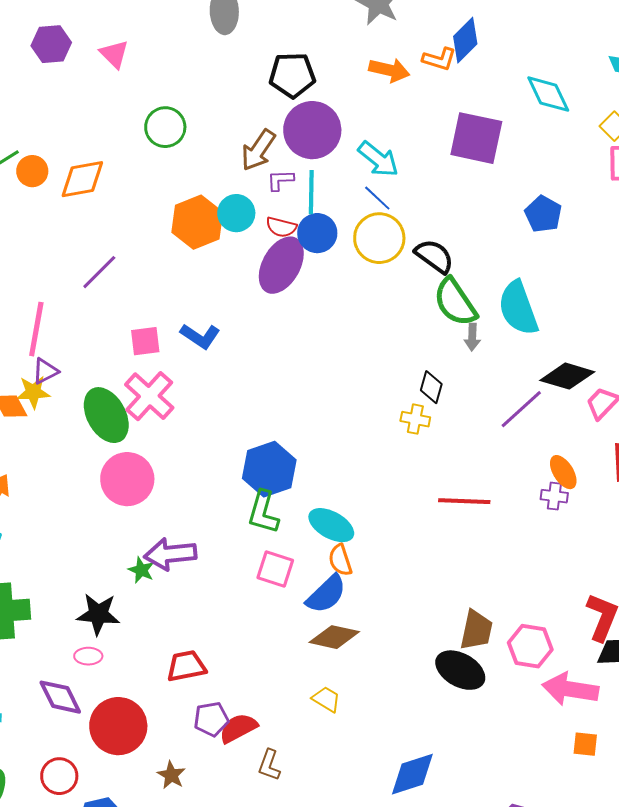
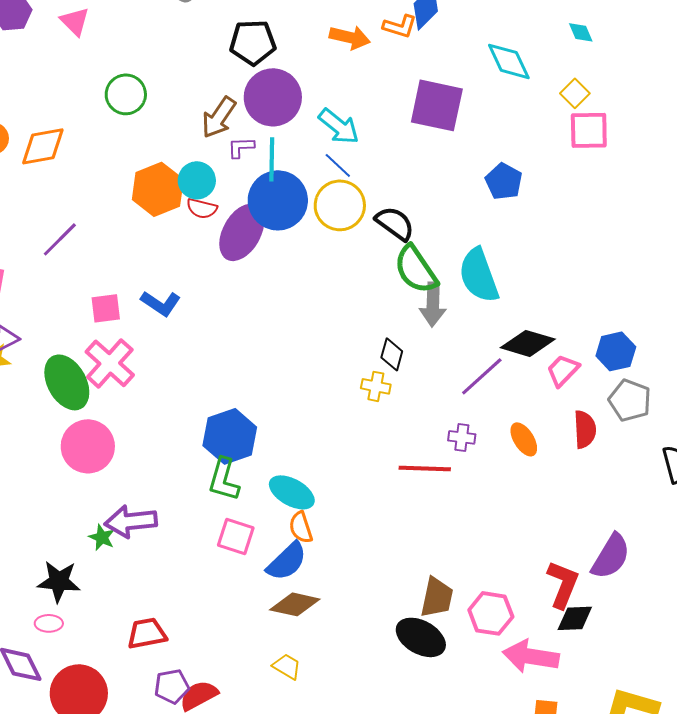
red semicircle: (281, 227) -> (202, 208), moved
blue circle: (317, 233) -> (278, 200), size x1.5
gray arrow: (472, 337) -> (433, 304), size x1.6
purple cross: (554, 496) -> (462, 437), moved

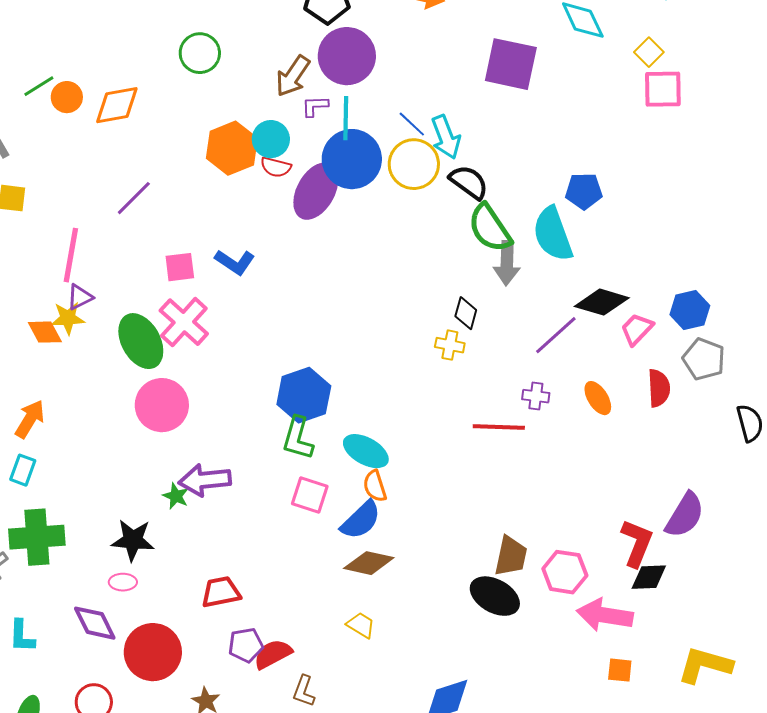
cyan arrow: (339, 126) -> (446, 137), moved, turned 30
blue pentagon: (504, 181) -> (584, 191), moved, turned -30

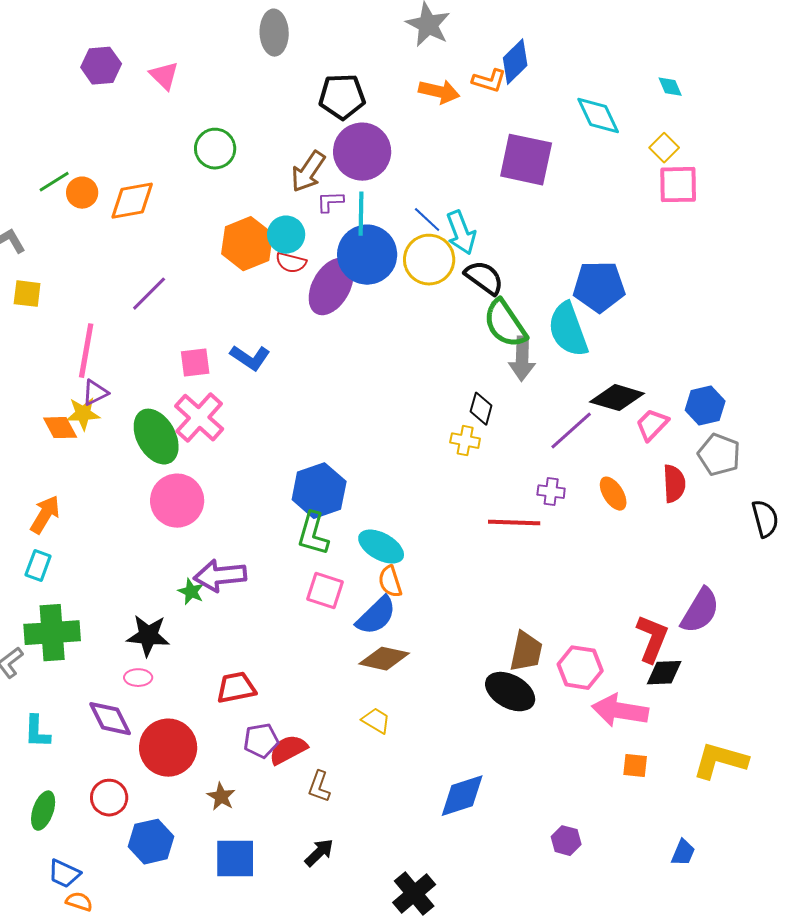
blue pentagon: (584, 191) -> (599, 287), size x1.4

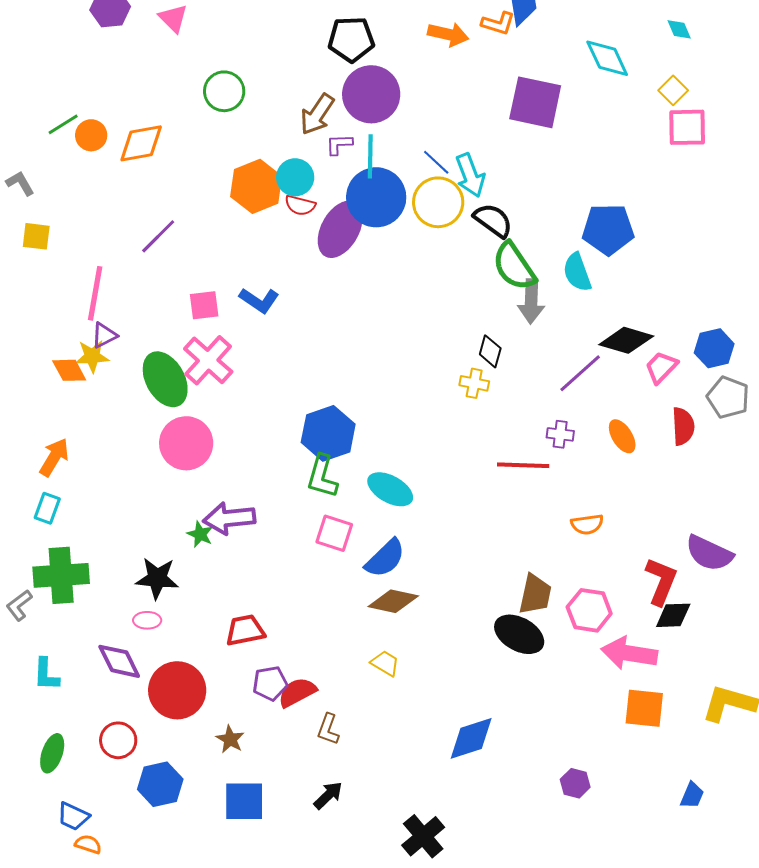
cyan semicircle: (568, 330) -> (577, 272), size x0.7
orange semicircle: (390, 582) -> (587, 524), moved, turned -80
purple semicircle: (700, 611) -> (709, 553), turned 84
orange square: (635, 766) -> (644, 708), size x1.6

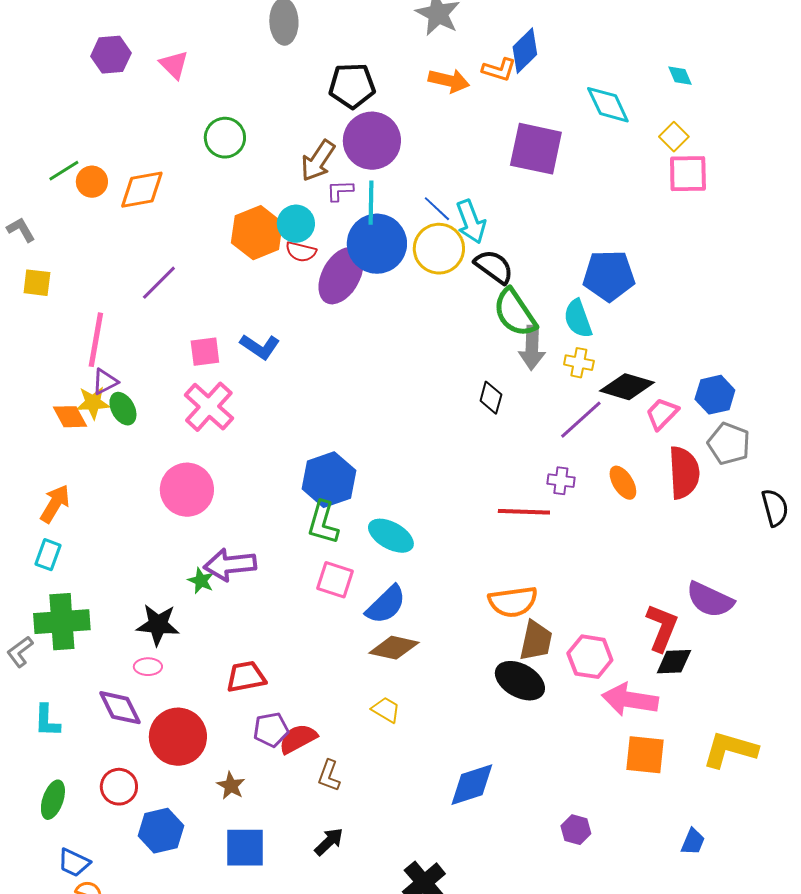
green ellipse: (165, 379) -> (123, 409), moved, size x0.6
yellow cross: (474, 383) -> (579, 363), moved
red semicircle: (683, 426) -> (684, 473), size x1.4
orange semicircle: (587, 524) -> (513, 602), moved, size x1.5

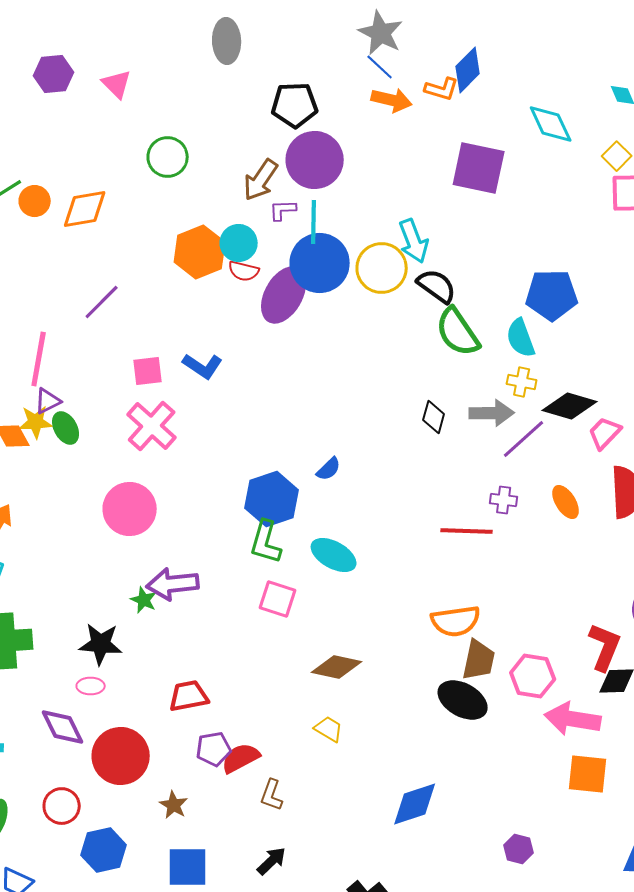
blue line: (437, 209) -> (380, 67), moved
gray arrow: (532, 348) -> (492, 413), moved, turned -93
blue semicircle: (386, 605) -> (329, 469), moved, size x0.6

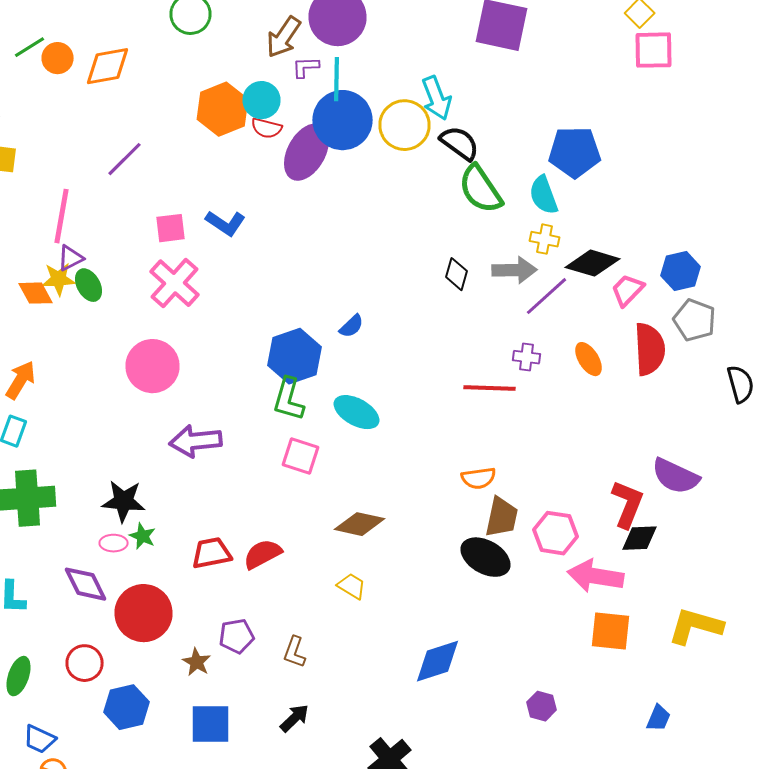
green star: (144, 600) -> (142, 536), moved
orange semicircle: (456, 621) -> (478, 478), size x0.7
purple pentagon: (214, 749) -> (236, 636), moved
red semicircle: (241, 758) -> (262, 554), moved

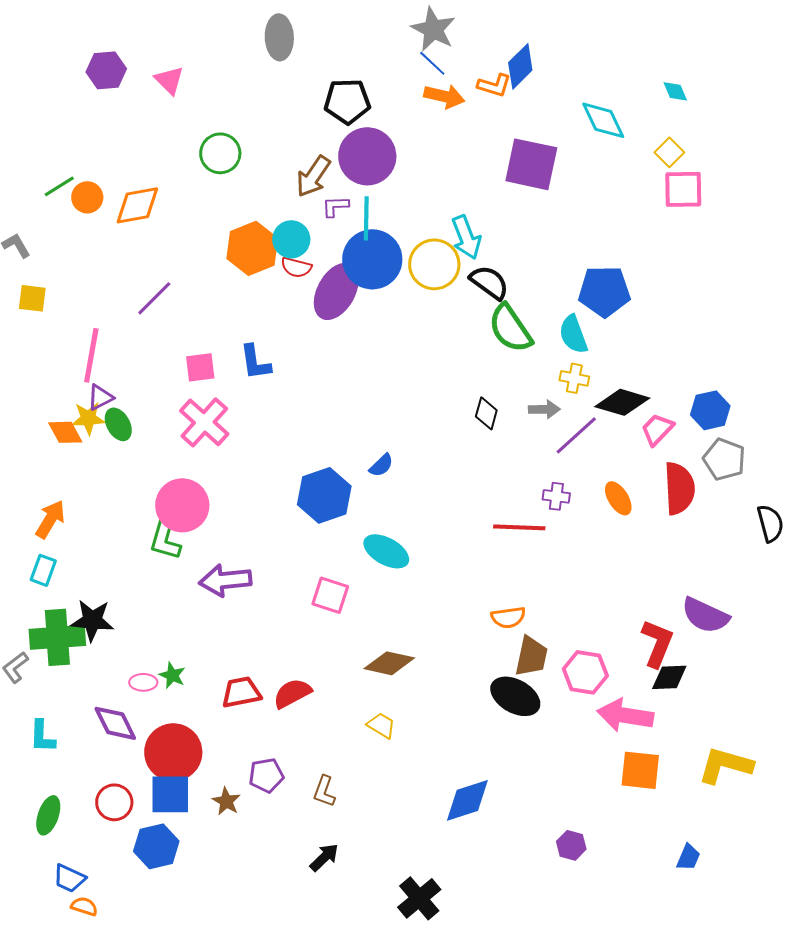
blue L-shape: (226, 223) -> (255, 362), turned 48
gray arrow: (514, 270) -> (544, 409), size x0.7
green L-shape: (288, 399) -> (165, 538), moved
black star: (124, 501) -> (92, 620), moved
blue square: (210, 724) -> (170, 794), moved

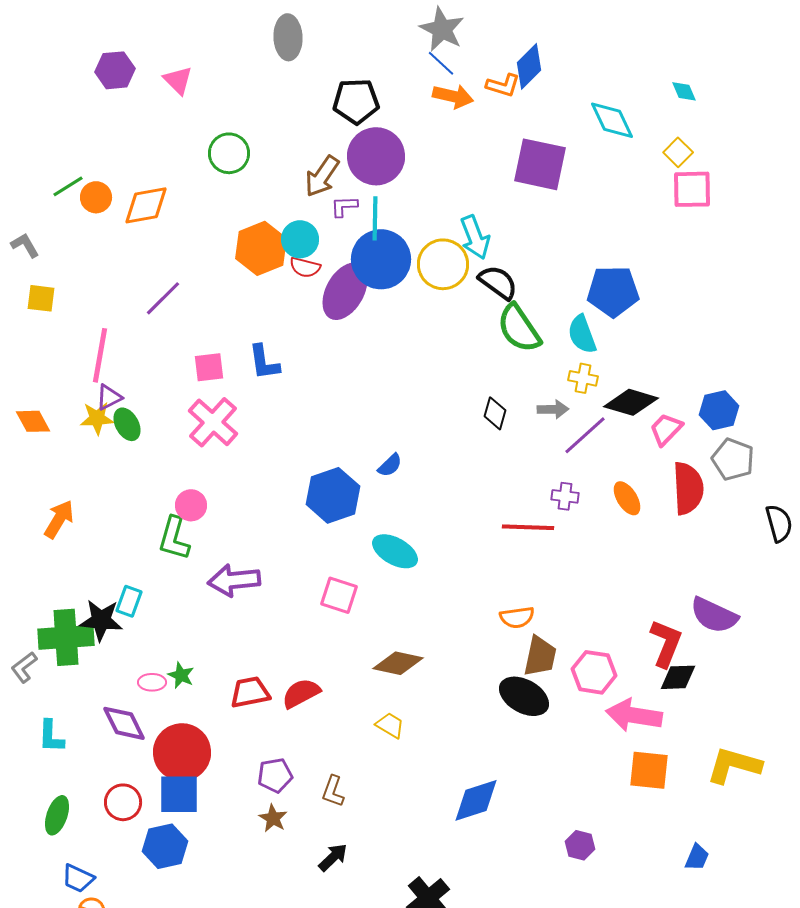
orange diamond: (65, 432) -> (33, 421), moved
pink circle: (182, 505) -> (191, 505), size x0.6
cyan rectangle: (43, 570) -> (129, 601), moved
brown star: (226, 801) -> (273, 818), moved

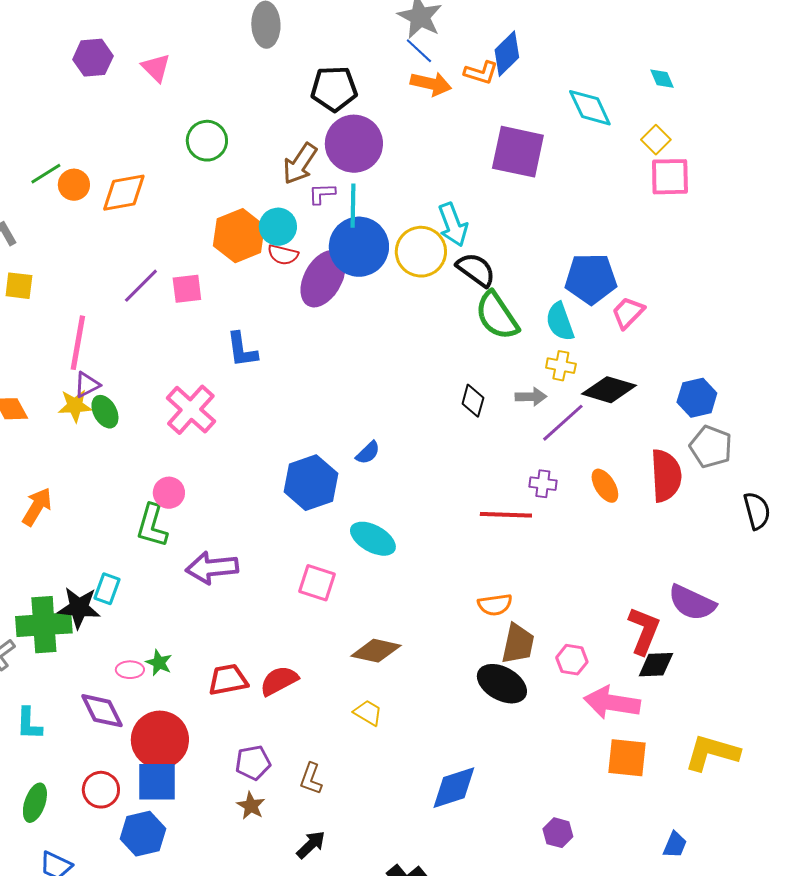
pink square: (209, 367) -> (187, 289), moved
pink trapezoid: (666, 429) -> (628, 313), moved
pink hexagon: (594, 672) -> (572, 660), size x0.7

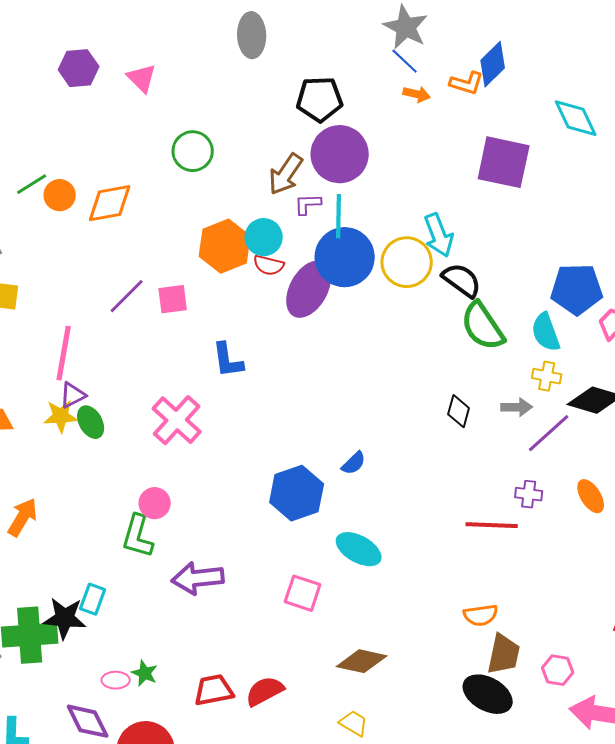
orange arrow: (431, 84) -> (417, 94), size x0.7

